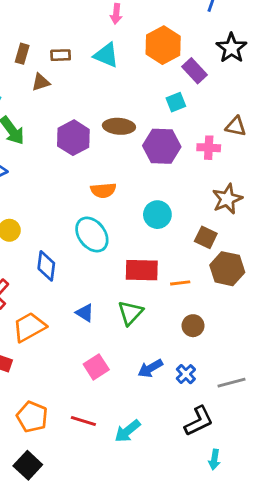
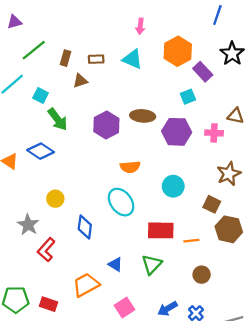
orange trapezoid: (29, 327) -> (86, 285), moved

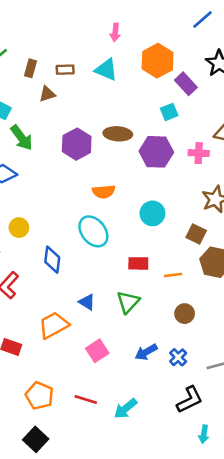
blue line: (217, 15) -> (203, 20), turned 30
red rectangle: (161, 230) -> (138, 263), size x0.7

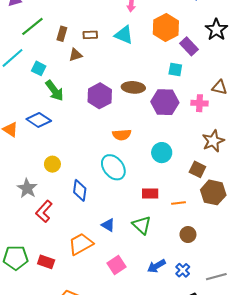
cyan square: (169, 112) -> (175, 70), turned 32
green triangle: (128, 302) -> (142, 225), turned -30

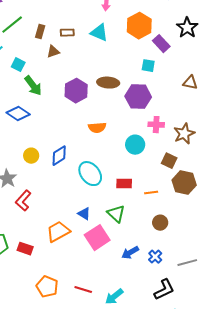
pink cross: (200, 103) -> (156, 125), moved
cyan ellipse: (113, 167) -> (90, 174), moved
blue diamond: (80, 190) -> (59, 156), moved, turned 50
pink square: (117, 265) -> (97, 238), moved, size x1.4

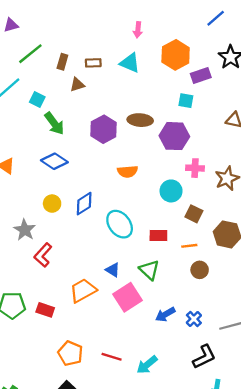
purple rectangle: (161, 44) -> (201, 75), turned -66
blue diamond: (18, 114) -> (54, 161), moved
brown square: (169, 161) -> (194, 214), moved
brown circle: (160, 223) -> (200, 270), moved

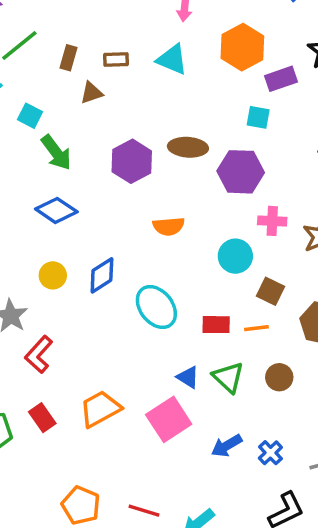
orange line: (189, 246) -> (256, 328), moved
blue triangle: (113, 270) -> (188, 377), moved
green triangle: (149, 270) -> (228, 377), moved
red rectangle: (45, 310) -> (42, 418), moved, turned 36

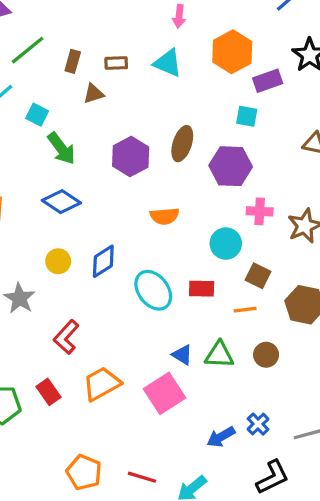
brown ellipse: (188, 147) -> (182, 144), turned -76
red rectangle: (216, 325) -> (202, 289), moved
red L-shape: (39, 354) -> (66, 337), moved
green triangle: (228, 377) -> (219, 355), turned -40
blue arrow: (227, 446) -> (221, 437), moved

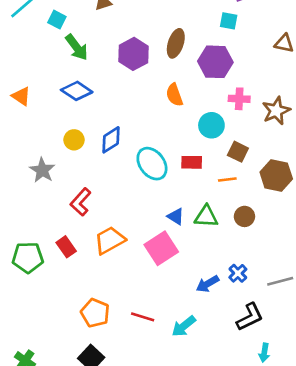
orange semicircle: (165, 216) -> (174, 95), moved, turned 75

